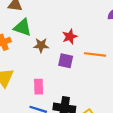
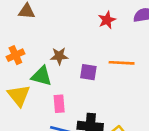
green triangle: (23, 27) -> (42, 76), moved
red star: (70, 37) -> (107, 20), moved

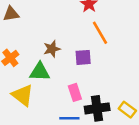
orange line: (122, 63) -> (100, 33), moved, turned 70
pink rectangle: (59, 104) -> (75, 92), moved

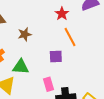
brown star: (52, 49) -> (25, 34), moved

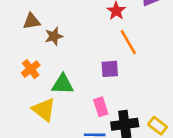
brown star: (25, 34) -> (54, 36), moved

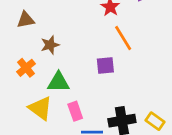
brown star: (54, 36) -> (50, 45), moved
pink rectangle: (101, 107) -> (75, 111), moved

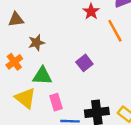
orange line: (123, 38) -> (115, 31), moved
purple square: (105, 65) -> (84, 63), turned -35

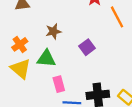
brown star: (36, 43) -> (53, 31), moved
yellow triangle: (25, 98) -> (21, 69), moved

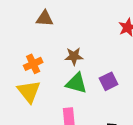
green triangle: (46, 59) -> (76, 83), moved

